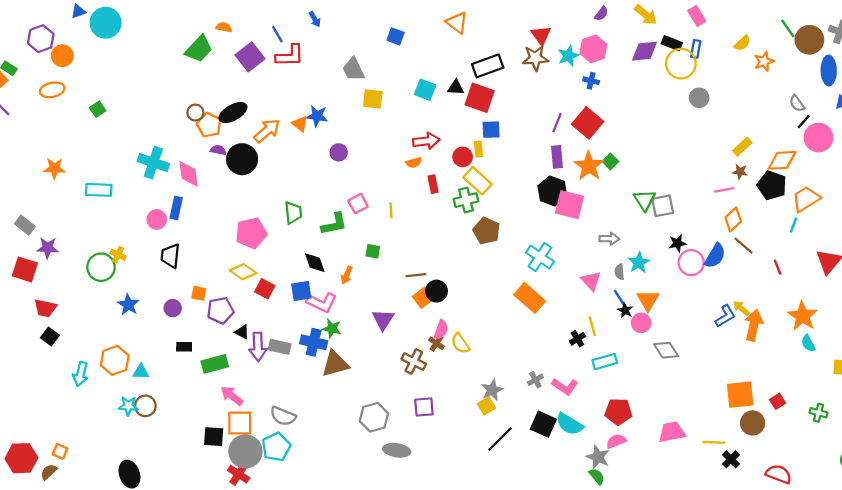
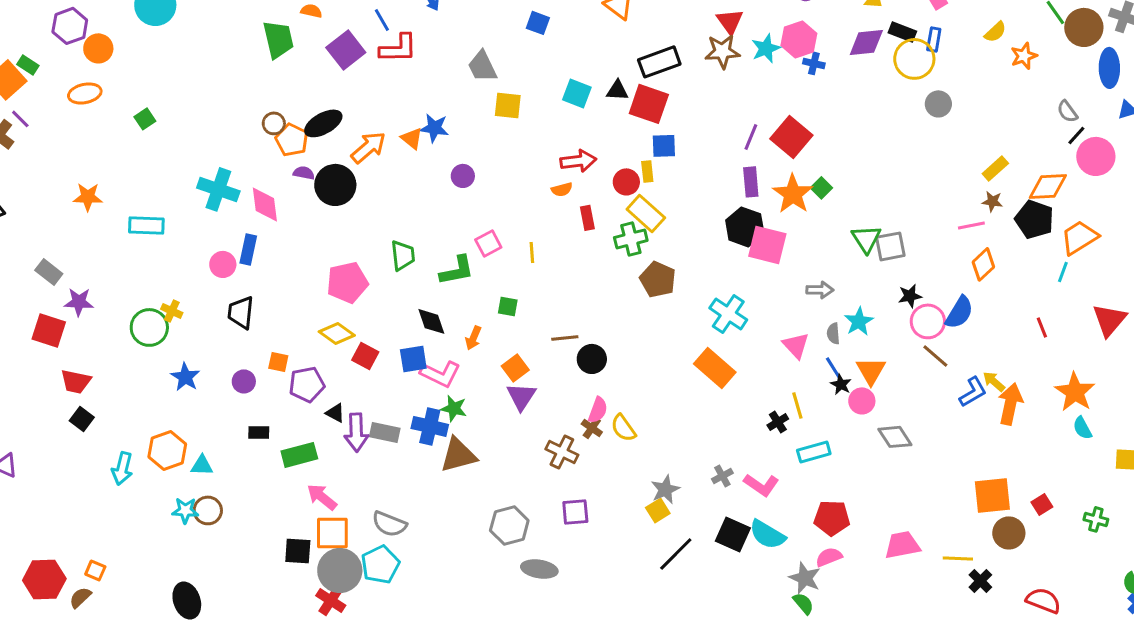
green trapezoid: (199, 49) -> (278, 39), turned -56
blue cross: (591, 81) -> (814, 63), moved
brown line: (743, 246) -> (935, 356), moved
orange square: (423, 298) -> (515, 368), moved

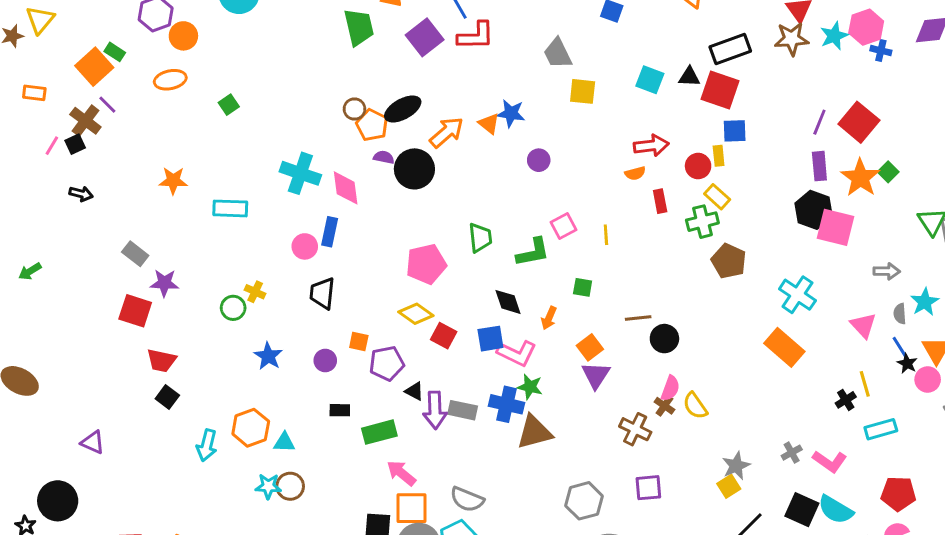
yellow rectangle: (646, 213) -> (717, 197), size x0.7
green circle: (149, 327) -> (233, 308), size x0.7

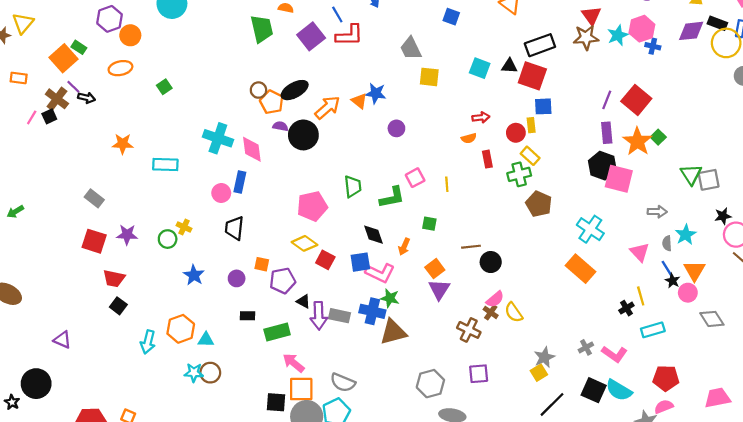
red arrow: (651, 146) -> (481, 117), size x0.7
black arrow: (81, 194) -> (87, 98), moved
purple star: (164, 283) -> (127, 235), moved
pink semicircle: (670, 388) -> (495, 299), turned 30

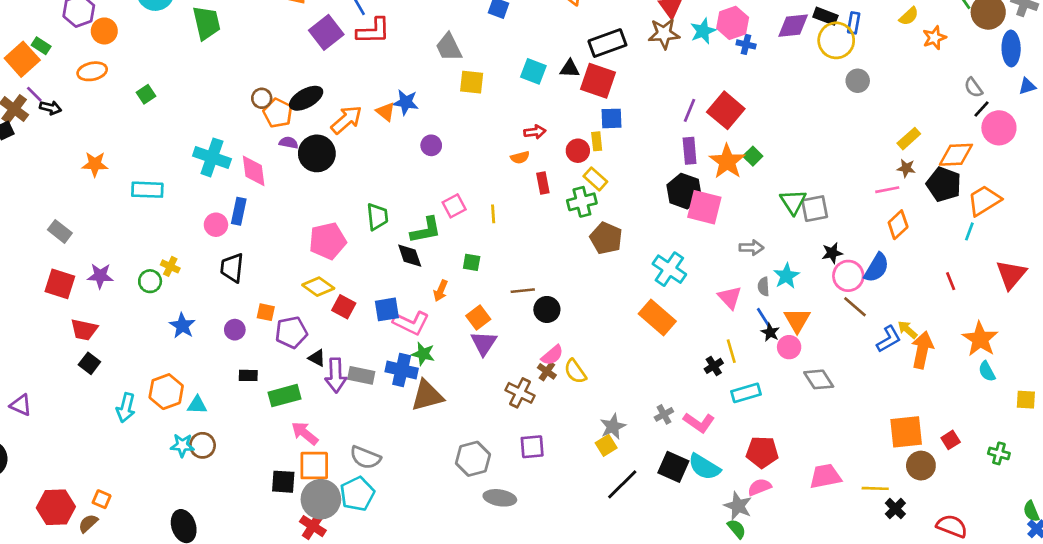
green trapezoid: (262, 29) -> (207, 23), moved
black diamond: (373, 235) -> (410, 256), moved

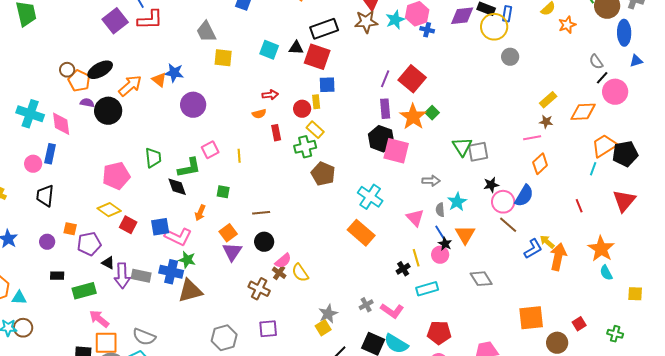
purple circle: (431, 145) -> (193, 105), size x1.6
black pentagon: (944, 184) -> (625, 154), moved, turned -30
black circle: (547, 309) -> (264, 242), moved
pink circle: (789, 347) -> (440, 255), moved
orange square: (906, 432) -> (531, 318), moved

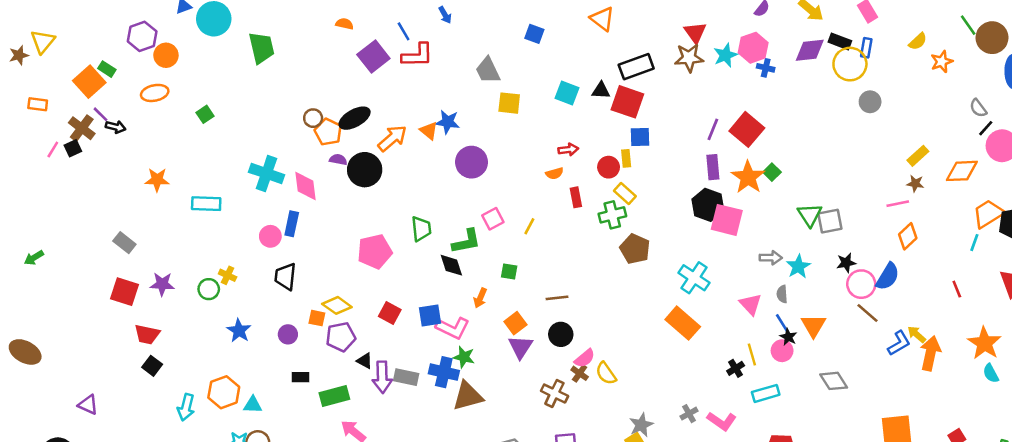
yellow line: (239, 156) -> (529, 226), turned 32
cyan star: (457, 202) -> (798, 266), moved
yellow diamond: (109, 210) -> (337, 305), moved

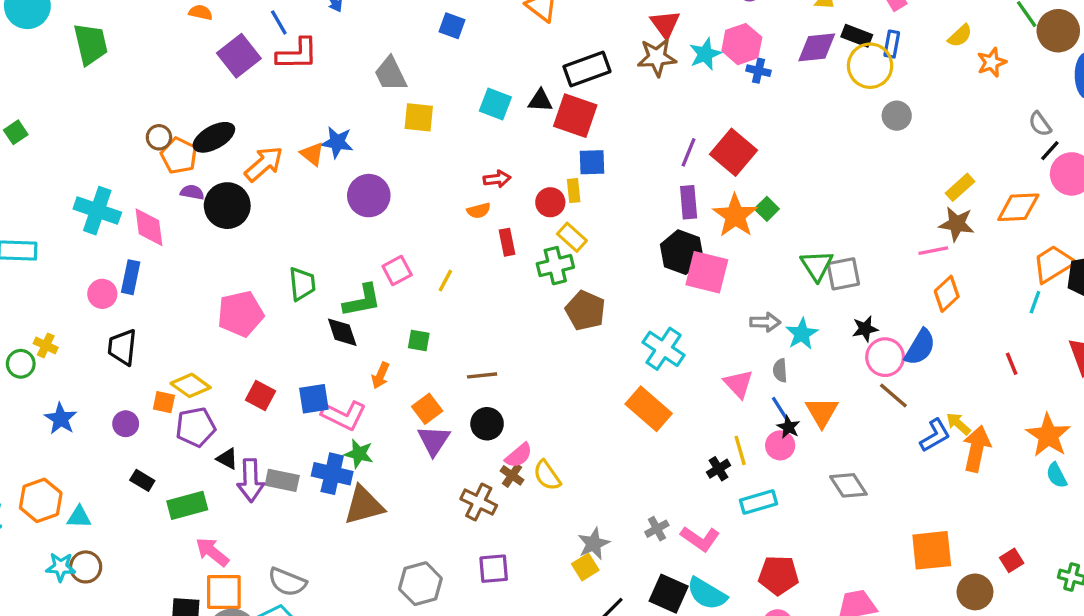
brown star: (915, 183) -> (957, 224), size x1.5
black rectangle: (300, 377) -> (142, 480), turned 30

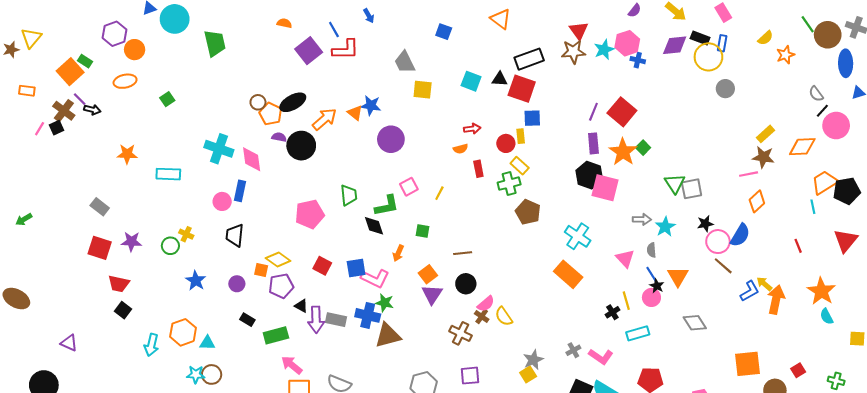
cyan line: (1035, 302) -> (813, 207), turned -32

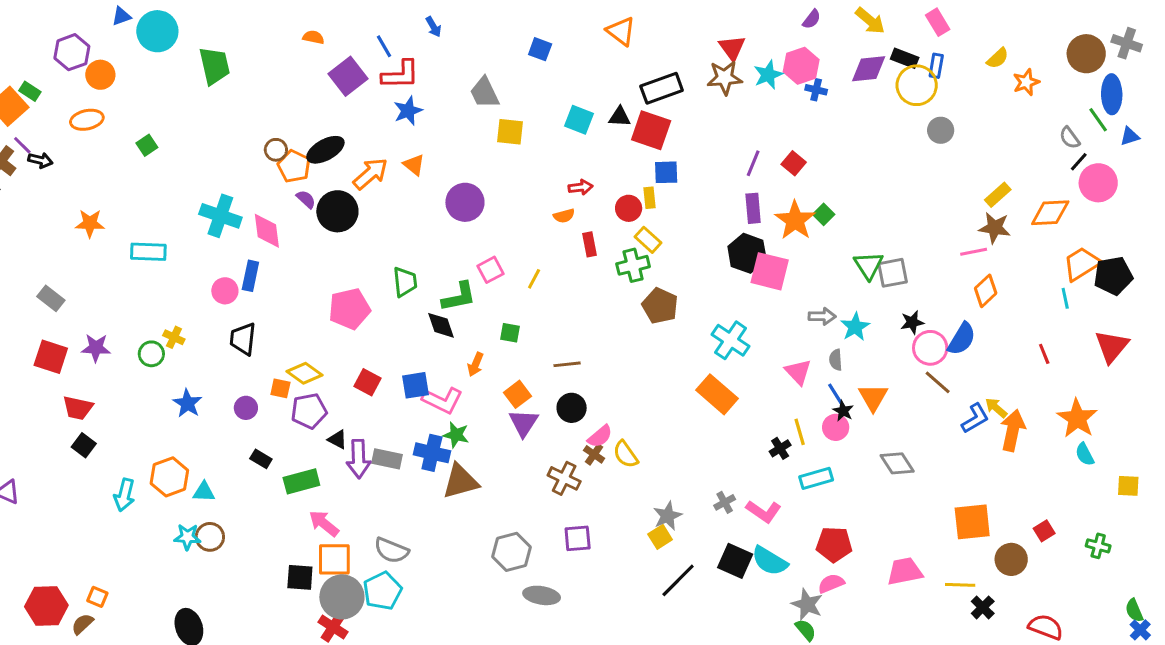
green line: (808, 24) -> (1098, 120), moved
blue star: (371, 105) -> (408, 111), moved, turned -30
red square: (622, 112) -> (794, 163), size x0.6
purple semicircle: (279, 137) -> (306, 199), turned 32

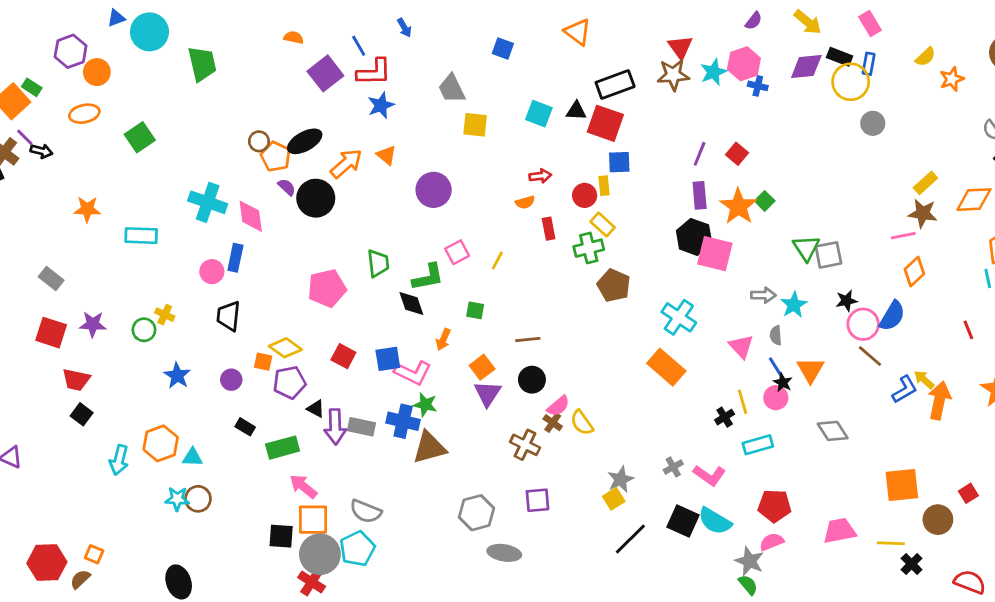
green square: (147, 145) -> (140, 137), size x1.5

